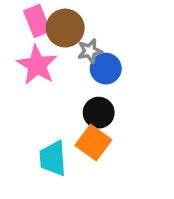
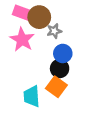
pink rectangle: (37, 21) -> (22, 13), turned -48
blue circle: (106, 69) -> (63, 53), moved

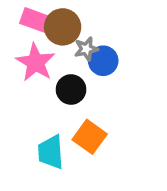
blue circle: (63, 53) -> (103, 61), moved
black circle: (60, 68) -> (71, 89), moved

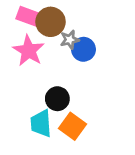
black circle: (71, 89) -> (57, 99), moved
orange square: (90, 137) -> (72, 126), moved

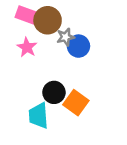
pink star: (29, 51) -> (27, 47), size x0.7
orange square: (72, 126) -> (76, 103), moved

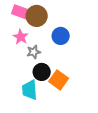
gray star: (66, 37) -> (34, 52), moved

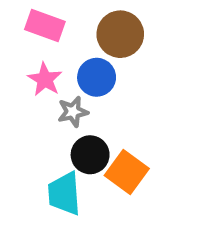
brown circle: (37, 16) -> (120, 34), moved
blue circle: (61, 36) -> (97, 77), moved

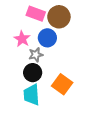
pink rectangle: (45, 26) -> (36, 14), moved
black circle: (90, 155) -> (33, 73), moved

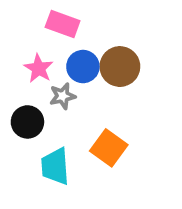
brown circle: (59, 17) -> (120, 67), moved
black circle: (33, 73) -> (27, 122), moved

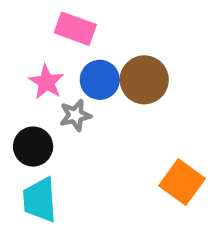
orange square: (109, 148) -> (182, 182), moved
cyan trapezoid: (55, 166) -> (40, 200), moved

